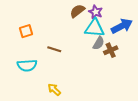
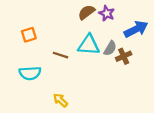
cyan triangle: (95, 28) -> (89, 45), moved

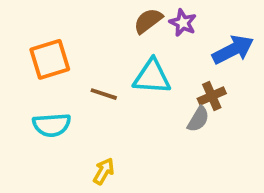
orange square: (29, 35) -> (50, 59), size x1.5
gray semicircle: (110, 48) -> (198, 119), moved
yellow arrow: (60, 100) -> (104, 171), turned 77

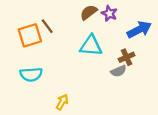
brown line: (104, 94) -> (47, 26), moved, turned 35
gray semicircle: (198, 119) -> (119, 71), turned 35

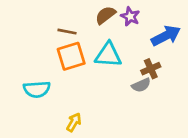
brown line: (47, 26) -> (67, 32), moved, turned -42
orange square: (30, 35) -> (71, 56), moved

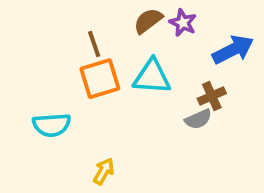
brown line: (67, 32) -> (94, 44), turned 60

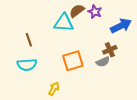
brown line: (94, 44) -> (29, 40), moved
cyan triangle: (152, 77) -> (64, 23), moved
orange square: (100, 79) -> (73, 61), moved

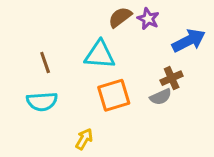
cyan triangle: (64, 23) -> (100, 55), moved

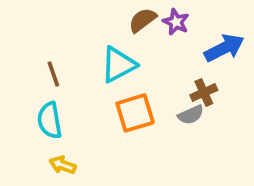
cyan triangle: (100, 55) -> (118, 65), turned -32
cyan semicircle: (42, 102) -> (50, 120), turned 84
yellow arrow: (84, 139) -> (63, 165), moved, turned -100

